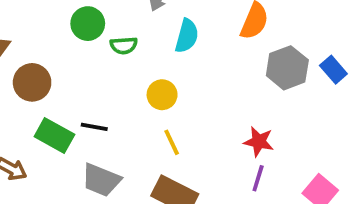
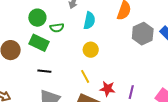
yellow circle: (162, 95) -> (91, 50), moved
green rectangle: (54, 135) -> (39, 43), moved
red star: (259, 142) -> (107, 89), moved

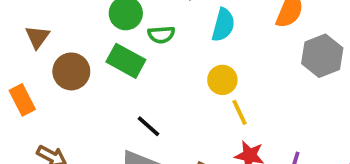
black line: (44, 71) -> (148, 126), moved, turned 32
yellow line: (85, 76) -> (239, 112), moved

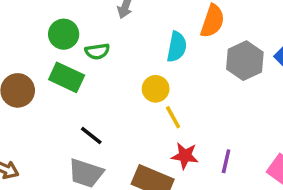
cyan semicircle: (223, 25) -> (177, 47), moved

